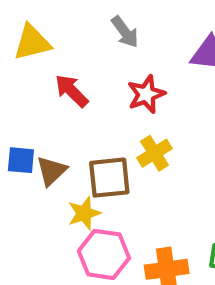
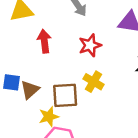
red arrow: (72, 91) -> (44, 41), turned 35
yellow cross: (154, 153) -> (93, 82), turned -30

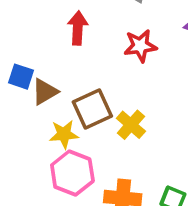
yellow cross: (93, 82) -> (131, 125), moved
brown square: (65, 95) -> (92, 109), turned -32

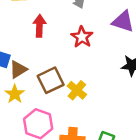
red star: (140, 46) -> (82, 37), turned -30
yellow star: (64, 134) -> (15, 94), moved, turned -30

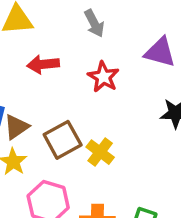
red arrow: (39, 26) -> (43, 64), turned -95

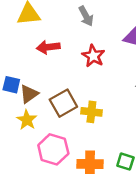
yellow cross: (100, 152) -> (91, 112), turned -30

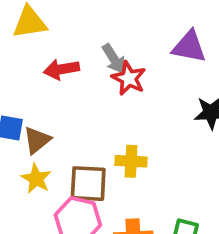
gray arrow: (86, 16) -> (114, 59), moved
brown square: (63, 103) -> (88, 184), moved, turned 36

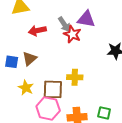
purple triangle: (189, 47) -> (86, 19), moved
brown triangle: (37, 140) -> (30, 59), moved

